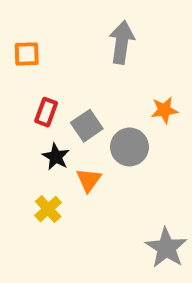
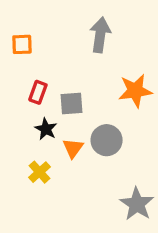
orange star: (164, 110) -> (135, 91), size x1.5
gray square: (87, 126) -> (71, 103), turned 30
gray circle: (129, 147) -> (107, 140), moved

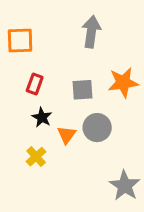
orange square: (22, 44) -> (20, 40), size x1.4
gray square: (71, 103) -> (83, 90), moved

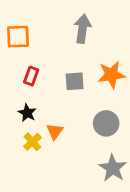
black star: (42, 117) -> (27, 113), moved
gray circle: (97, 128) -> (106, 123), moved
orange triangle: (67, 135) -> (55, 131), moved

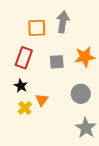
orange square: (18, 37) -> (37, 28), moved
red rectangle: (31, 76) -> (24, 58), size x1.5

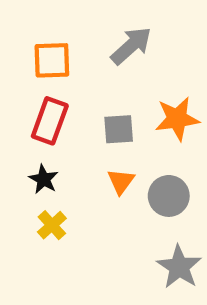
gray arrow: (63, 22) -> (131, 46), turned 40
orange square: (37, 28) -> (52, 60), moved
orange triangle: (42, 100) -> (121, 181), moved

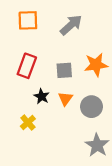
orange square: (52, 60) -> (28, 20), moved
black star: (44, 179) -> (42, 96), moved

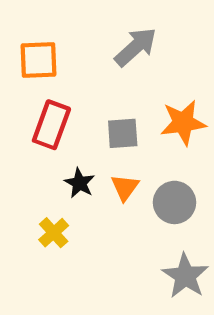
orange square: (28, 20) -> (38, 60), moved

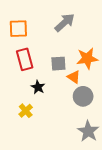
red rectangle: (51, 125) -> (25, 59), turned -35
orange triangle: (125, 187) -> (74, 77), moved, turned -32

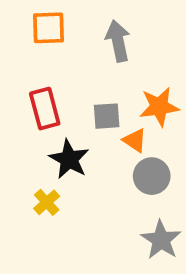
gray arrow: (65, 23) -> (118, 41), turned -60
orange square: (18, 29) -> (48, 28), moved
black star: (38, 87) -> (69, 159), size x1.5

